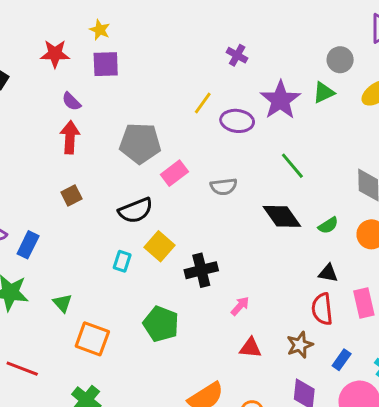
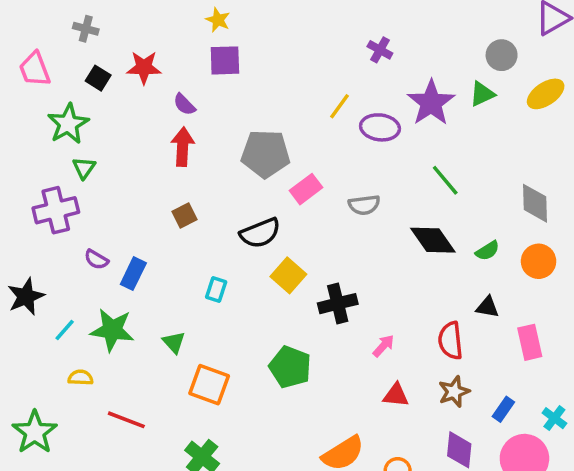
red star: (55, 54) -> (144, 67), moved
cyan rectangle: (122, 261) -> (216, 289), moved
red semicircle: (322, 309) -> (450, 341), moved

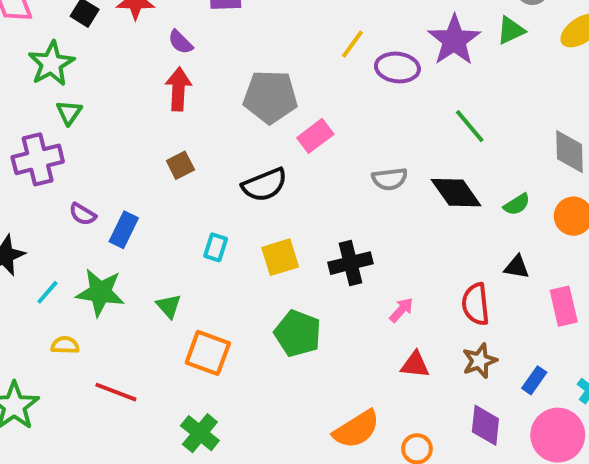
gray semicircle: (364, 205) -> (390, 179), moved
yellow square: (288, 275) -> (280, 257), moved, turned 32

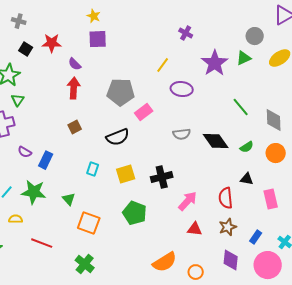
purple ellipse: (397, 68) -> (182, 89), moved
green line: (470, 126) -> (241, 107), moved
pink arrow: (401, 310) -> (188, 201), size x1.5

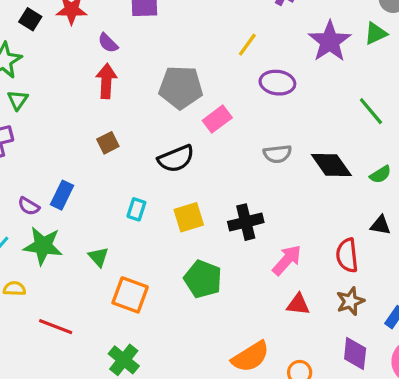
purple semicircle: (25, 152) -> (29, 206), moved

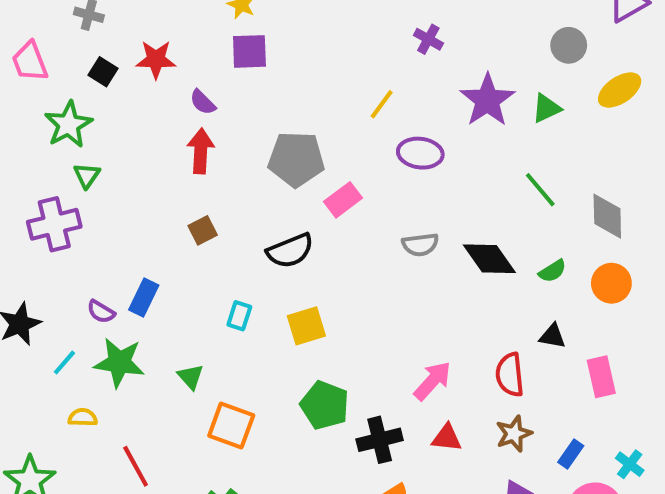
green triangle: (376, 33) -> (546, 108), moved
black cross: (246, 222) -> (380, 440), moved
red line: (56, 327) -> (136, 466), turned 40

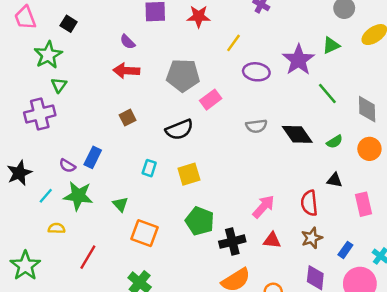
red star: (156, 60) -> (199, 16), moved
purple star: (487, 100) -> (298, 60), moved
red arrow: (201, 151) -> (126, 71), turned -90
red line: (136, 466) -> (88, 257), turned 60

